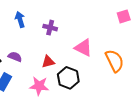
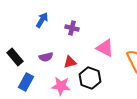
blue arrow: (20, 19) -> (42, 20), turned 49
purple semicircle: (15, 57) -> (46, 57), moved, turned 144

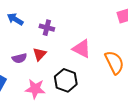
blue arrow: (42, 20) -> (15, 19), turned -91
red triangle: (70, 62) -> (39, 54), moved, turned -32

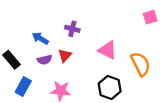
blue arrow: (15, 19) -> (40, 38), moved
black hexagon: (66, 80) -> (110, 87), moved

